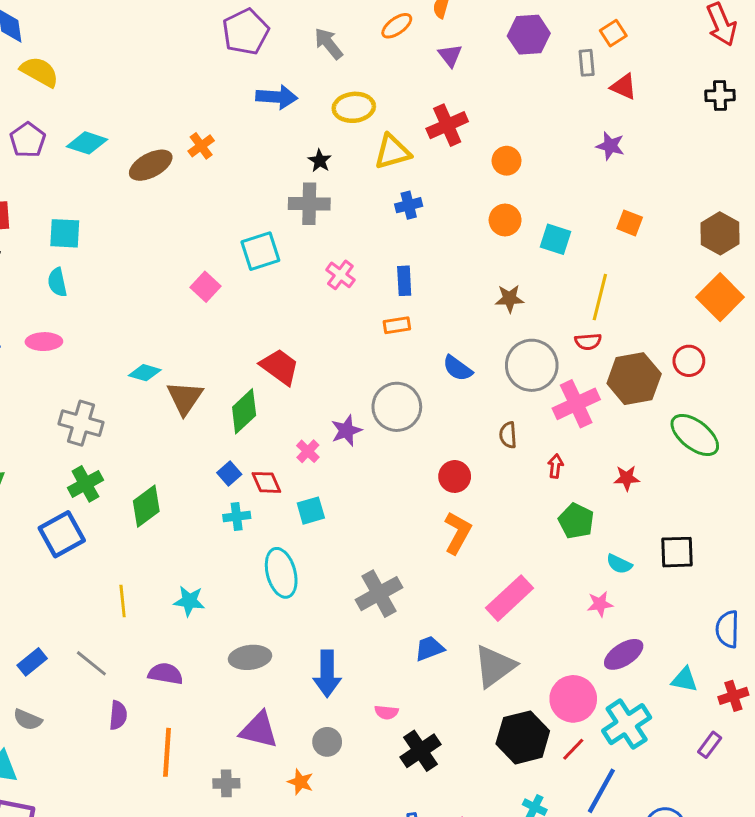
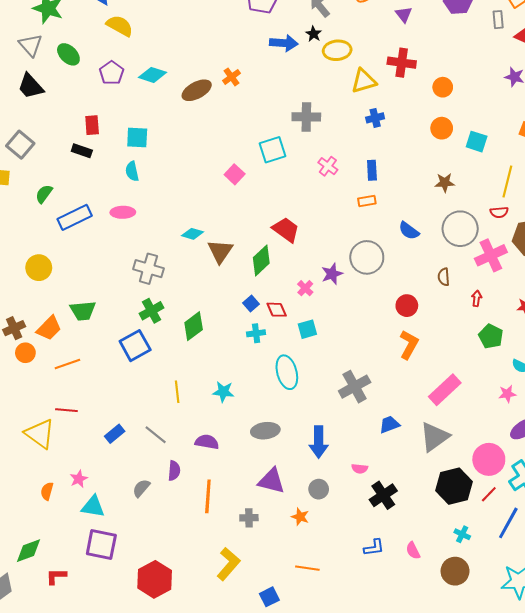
red cross: (447, 125) -> (402, 63), turned 32
black star: (320, 161) -> (314, 34), moved
gray semicircle: (28, 720) -> (141, 488), moved, turned 108

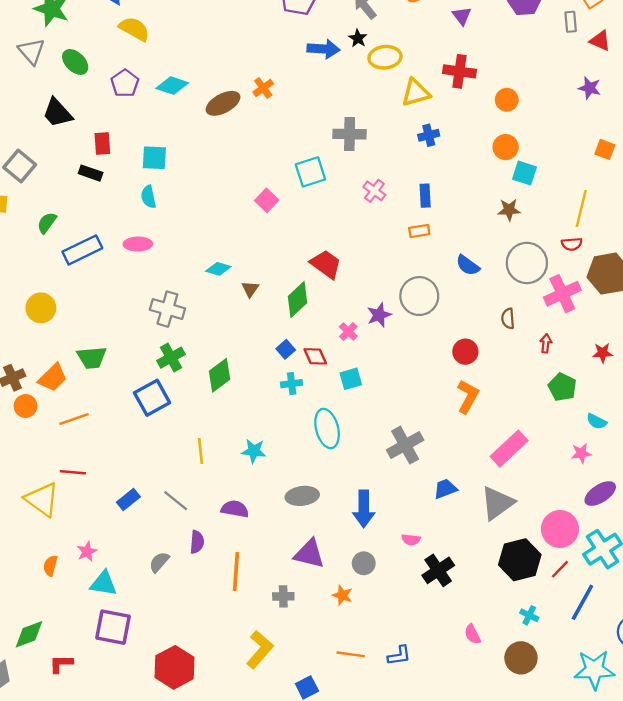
black trapezoid: (31, 86) -> (57, 113), moved
cyan square: (477, 142) -> (525, 173), moved
brown triangle: (220, 251) -> (250, 289), size x0.6
blue L-shape: (374, 548) -> (399, 656), moved

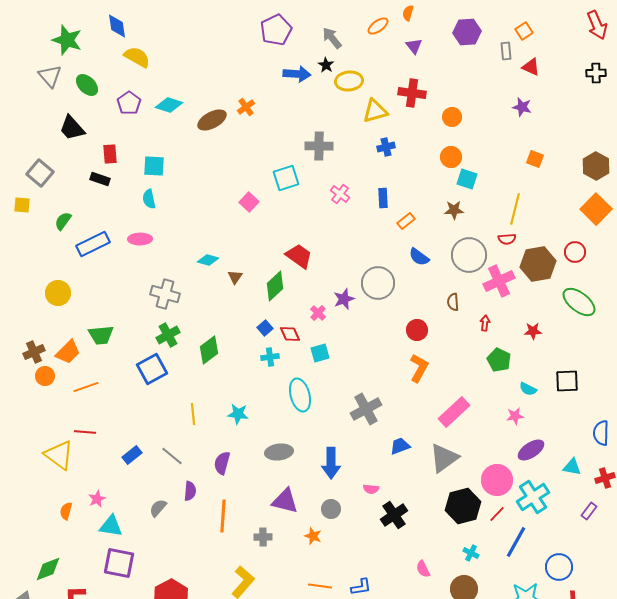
orange rectangle: (419, 231) -> (406, 221), moved, turned -30
purple semicircle: (235, 509) -> (222, 463), turned -85

